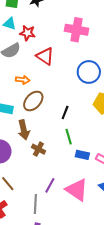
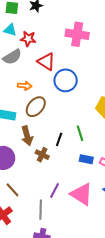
blue circle: (89, 72) -> (66, 80), moved
black line: (65, 113) -> (59, 139), moved
green line: (69, 137) -> (80, 133), moved

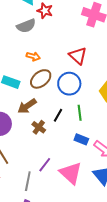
red triangle: (46, 62) -> (78, 56), moved
blue circle: (66, 80) -> (69, 84), moved
brown arrow: (27, 136) -> (27, 106), turned 60

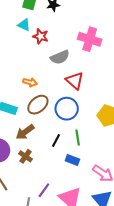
gray semicircle: (26, 26) -> (60, 57), moved
brown cross: (39, 127) -> (26, 156), moved
blue rectangle: (81, 139) -> (72, 160), moved

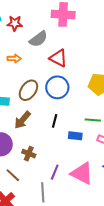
orange arrow: (30, 82) -> (14, 59), moved
green line: (78, 138) -> (93, 120), moved, turned -63
brown cross: (26, 156) -> (29, 154), moved

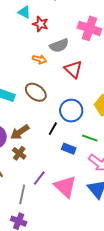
orange arrow: (14, 59) -> (39, 59), moved
blue circle: (57, 87) -> (71, 111), moved
brown ellipse: (28, 90) -> (36, 92), turned 75
brown arrow: (22, 120) -> (20, 132), moved

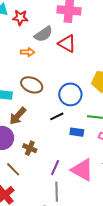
red triangle: (73, 69) -> (67, 44), moved
black line: (53, 129) -> (57, 116), turned 48
brown arrow: (20, 132) -> (18, 116), moved
gray line: (22, 194) -> (57, 192), moved

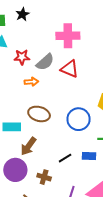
red star: (20, 18) -> (22, 57), moved
black line: (57, 116) -> (65, 158), moved

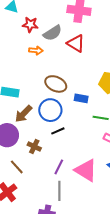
brown ellipse: (39, 114) -> (56, 84), moved
blue circle: (79, 119) -> (50, 110), moved
blue rectangle: (89, 156) -> (81, 98), moved

